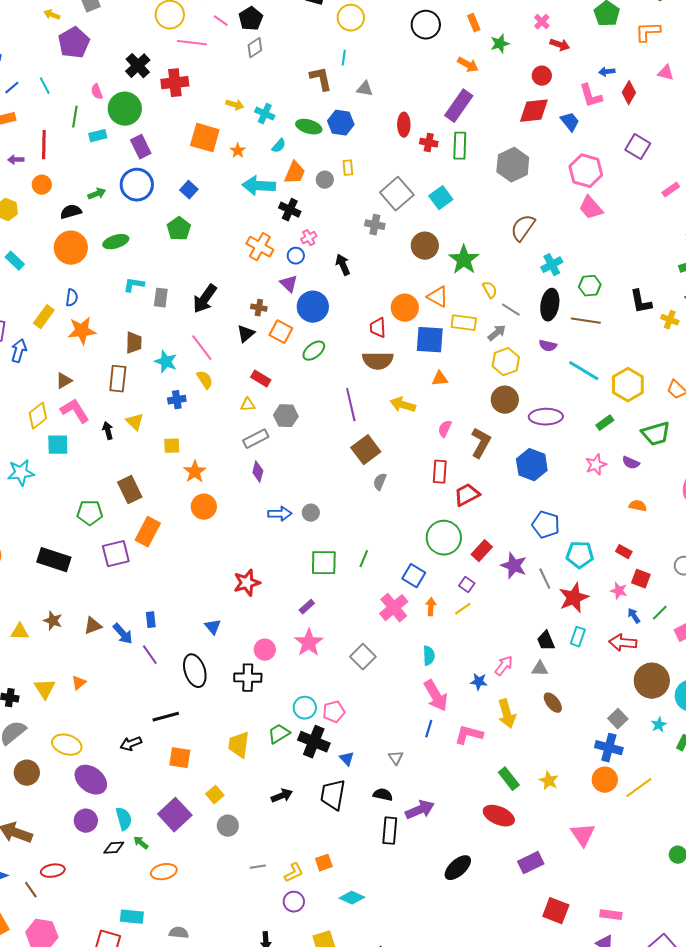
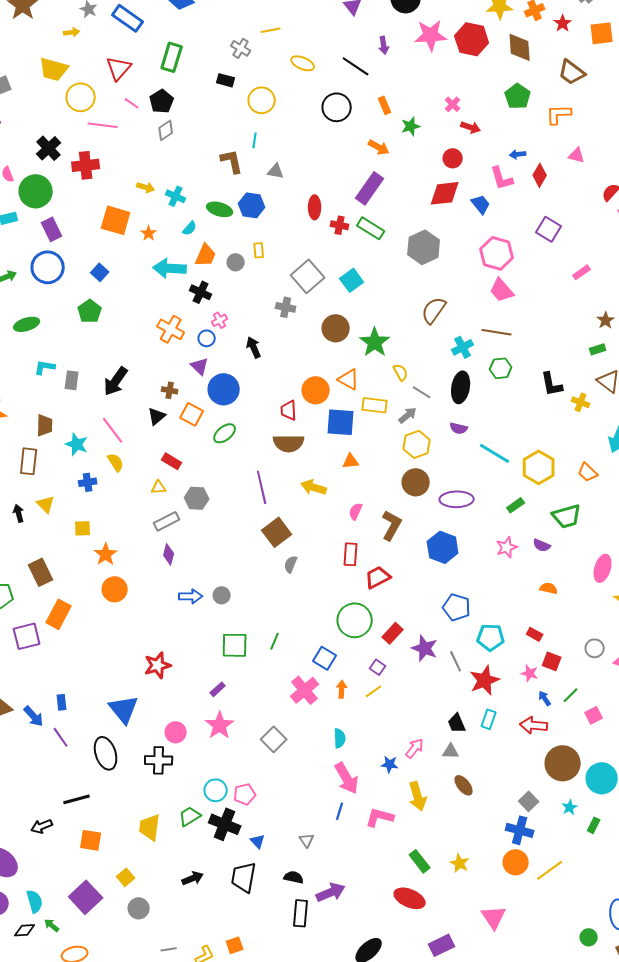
green rectangle: (460, 146) -> (371, 228), turned -60
brown line: (586, 321) -> (497, 332), moved
blue triangle: (213, 627) -> (124, 709), size x1.8

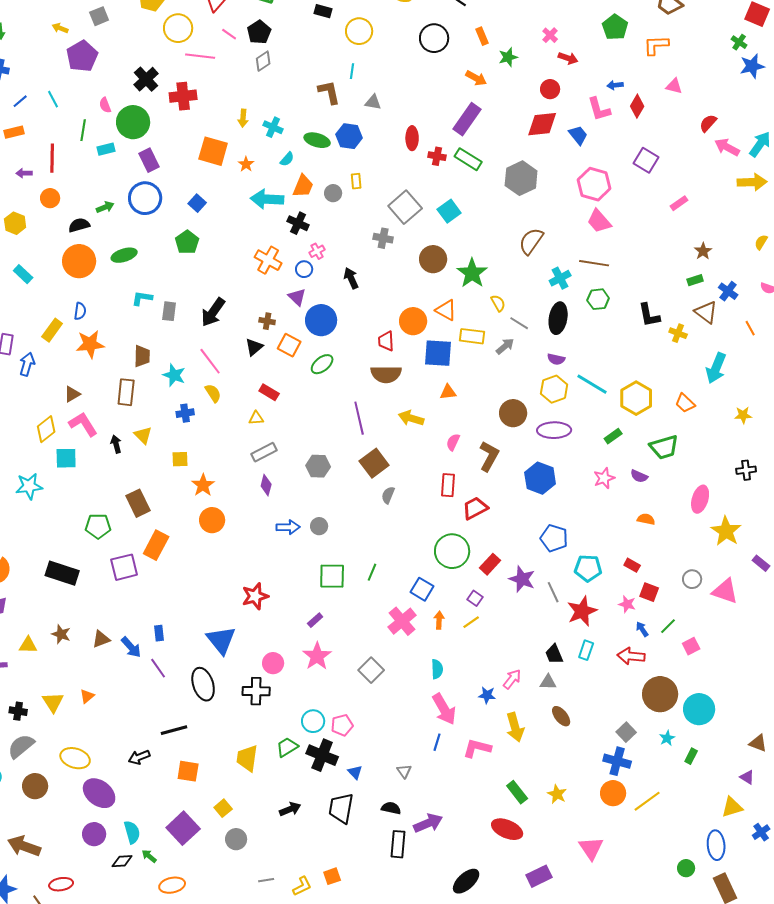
yellow arrow: (146, 187) -> (243, 118), turned 78
yellow hexagon: (417, 444) -> (554, 389), moved
gray hexagon: (197, 498) -> (318, 466), moved

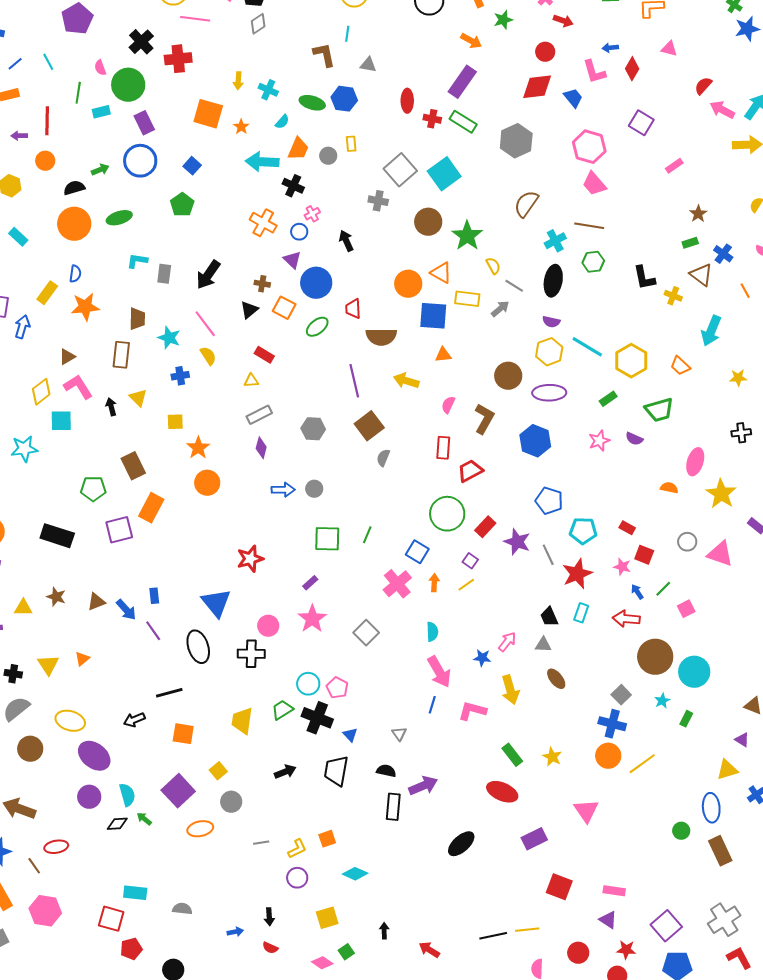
cyan square: (449, 211) -> (444, 174), size x1.4
red trapezoid: (386, 341) -> (353, 309), moved
orange semicircle: (646, 519) -> (669, 488), moved
pink pentagon: (342, 725) -> (337, 688), turned -30
orange ellipse: (172, 885) -> (200, 829), moved

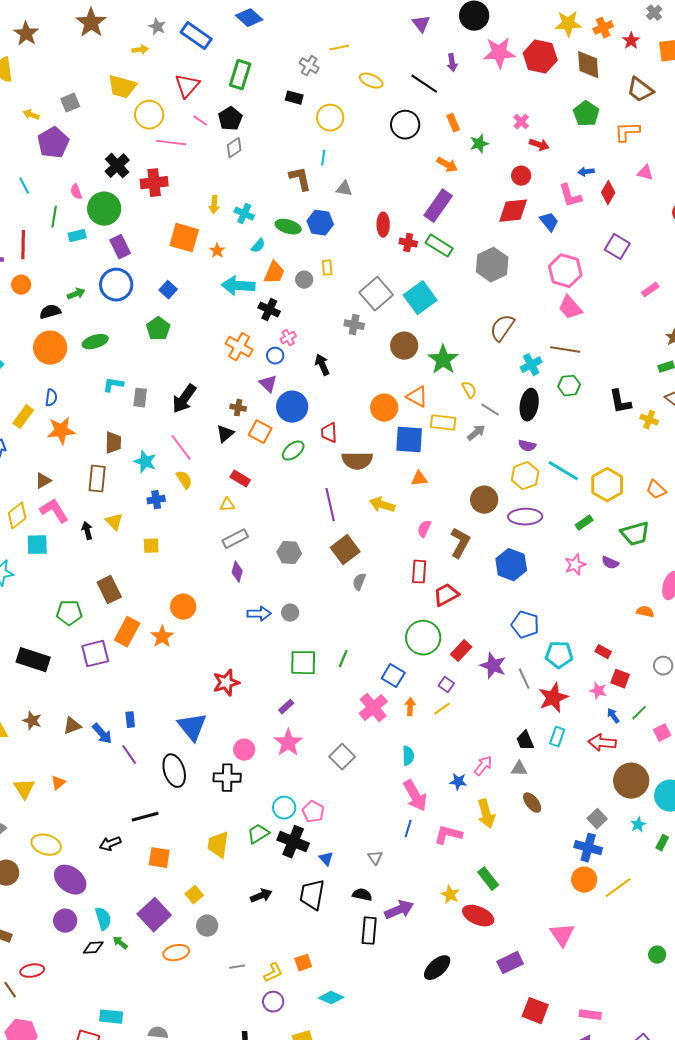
orange star: (198, 448) -> (162, 637), moved
yellow star: (552, 757) -> (450, 895), moved

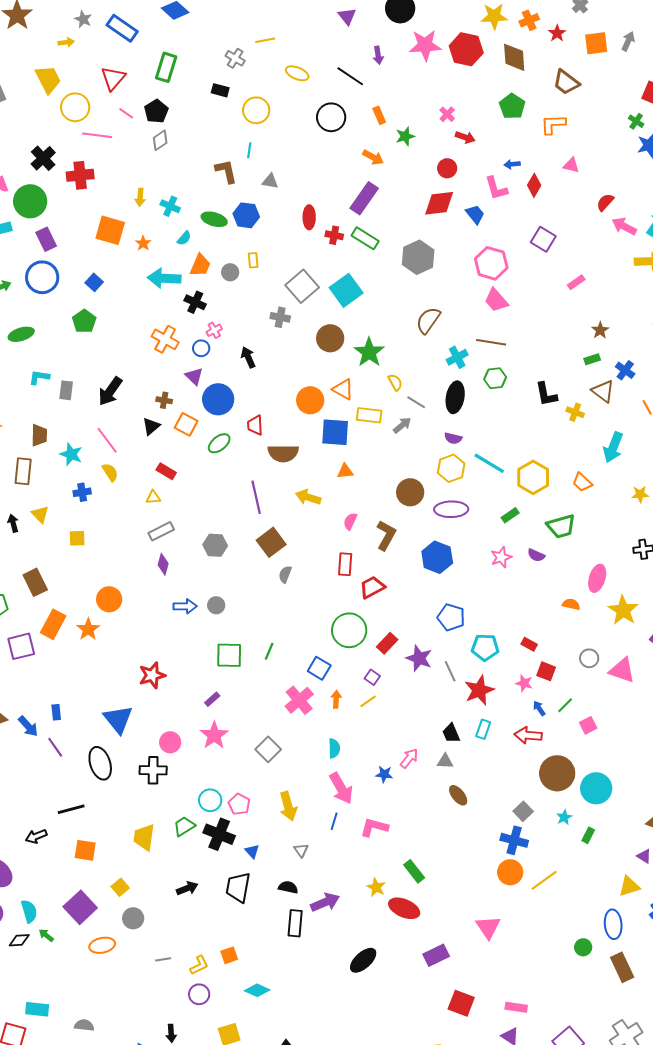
yellow trapezoid: (122, 87) -> (48, 79), turned -132
yellow arrow: (486, 814) -> (288, 806), moved

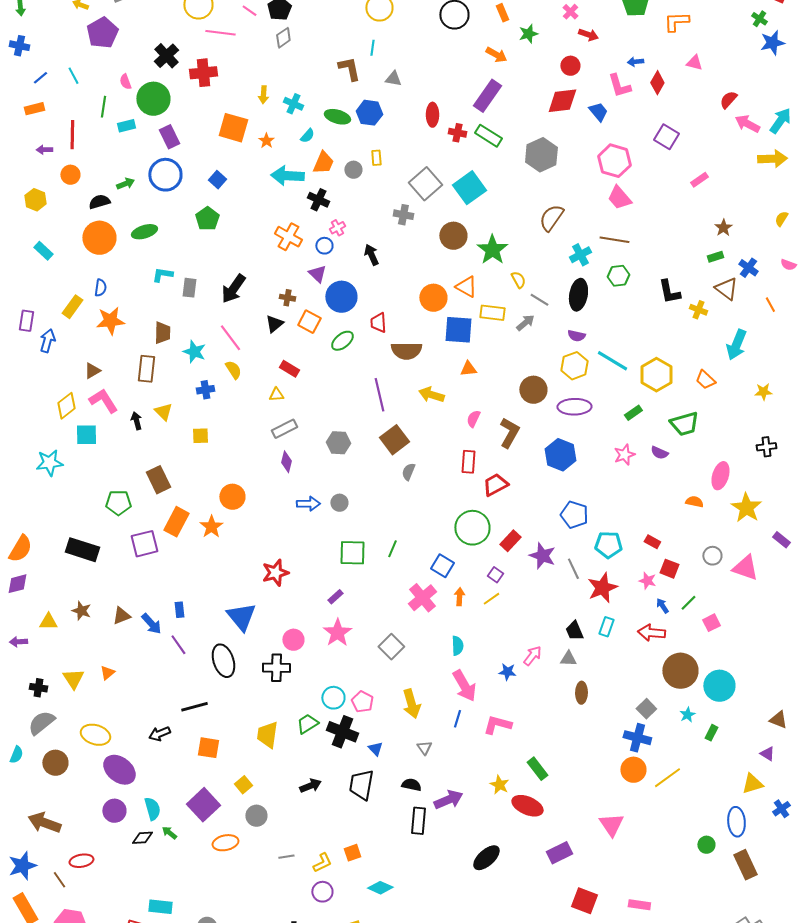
brown ellipse: (458, 795) -> (581, 693), turned 40

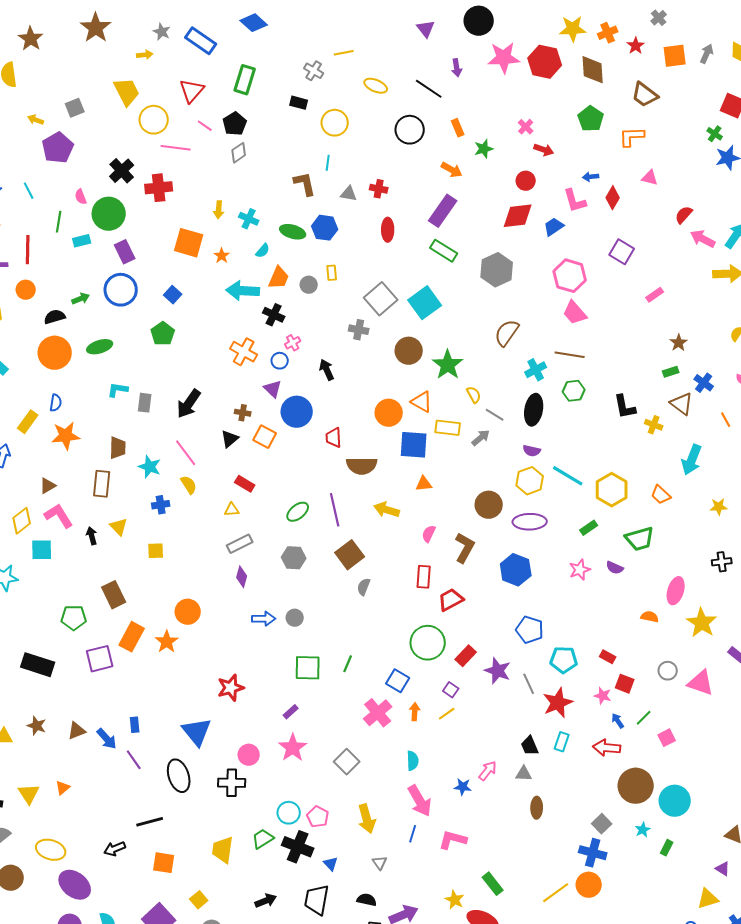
blue trapezoid: (598, 112) -> (554, 227), turned -85
red cross: (457, 133) -> (379, 189), moved
green ellipse: (342, 341) -> (298, 512), moved
yellow line: (667, 778) -> (556, 893), moved

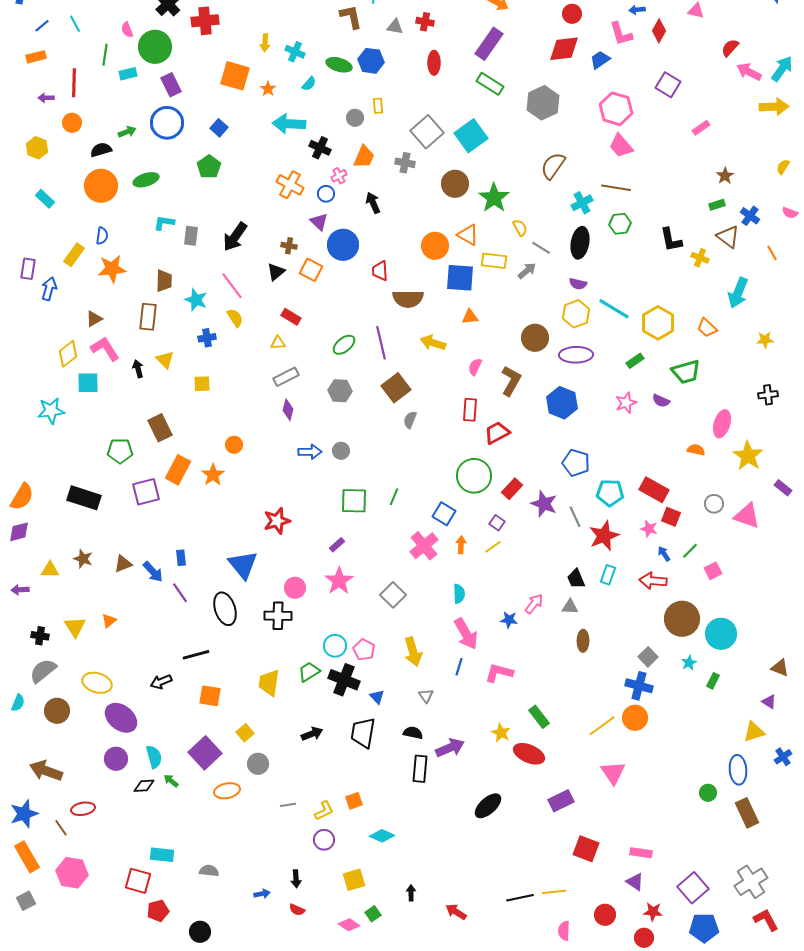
orange trapezoid: (279, 278) -> (364, 157), moved
orange circle: (188, 612) -> (234, 445), size x0.7
red rectangle: (608, 657) -> (654, 490), size x1.8

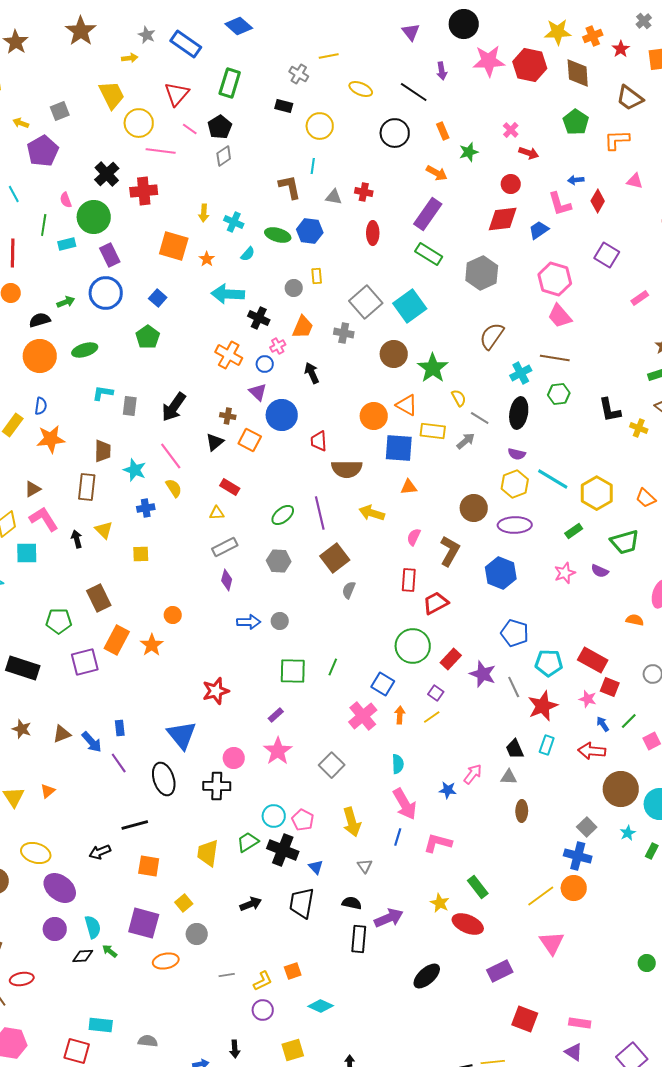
purple square: (205, 753) -> (144, 923), turned -32

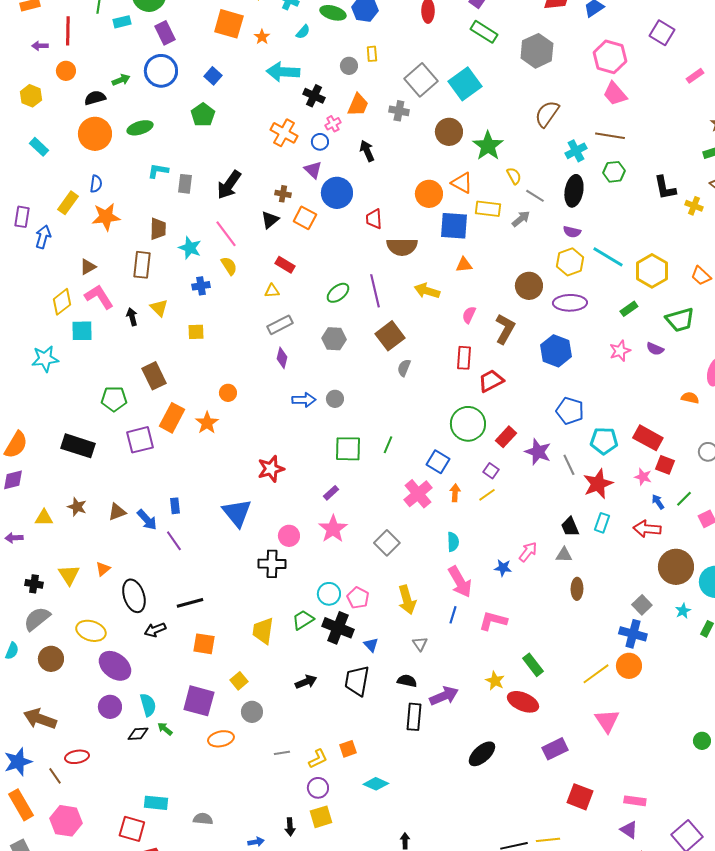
black ellipse: (164, 779) -> (134, 596), moved
yellow square: (293, 1050) -> (321, 817), moved

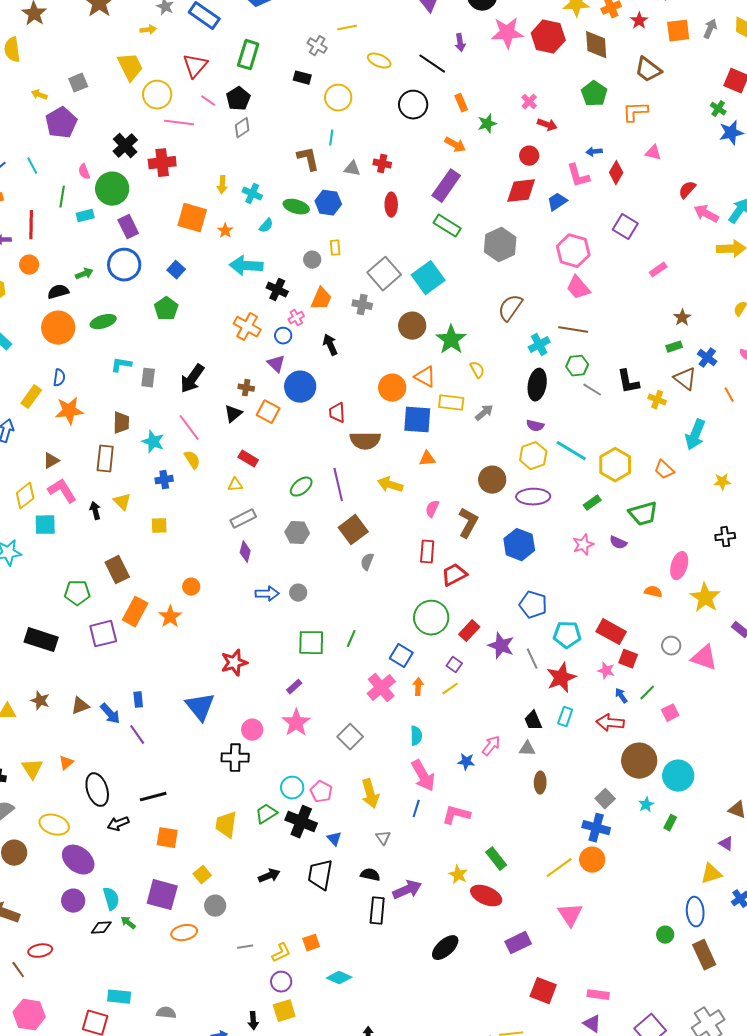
gray line: (535, 196) -> (592, 390), moved

